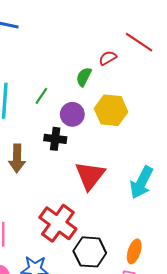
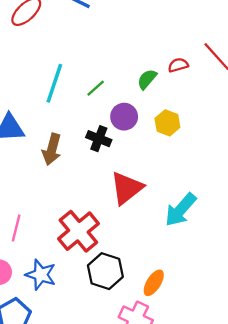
yellow hexagon: (111, 110) -> (167, 123), size x0.7

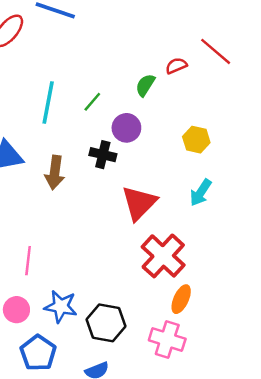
yellow hexagon: (167, 123) -> (196, 140), moved
cyan arrow: (181, 210) -> (201, 192), moved, size x0.7
red cross: (78, 231) -> (163, 256), moved
black hexagon: (105, 271) -> (106, 323), moved

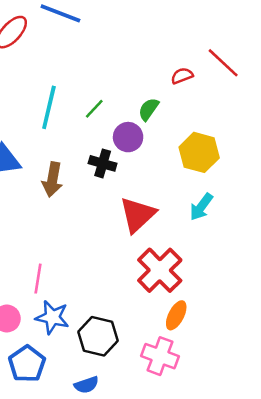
green semicircle: (145, 85) -> (149, 109), moved
yellow hexagon: (196, 140) -> (199, 152), size x1.4
pink line: (28, 261) -> (38, 279), moved

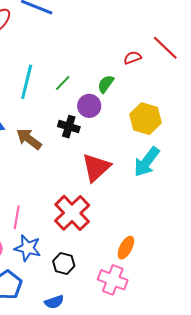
brown arrow: (52, 180) -> (29, 139), turned 116
cyan arrow: (201, 207) -> (147, 162), size x1.4
red cross: (160, 270) -> (72, 213), moved
black hexagon: (98, 336) -> (64, 264), size x0.7

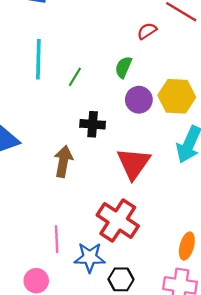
cyan line: (27, 82) -> (38, 59), moved
purple circle: (89, 106) -> (139, 100), moved
brown arrow: (29, 139) -> (63, 161), moved, turned 76
blue star: (28, 248) -> (90, 257), moved

